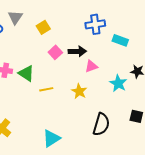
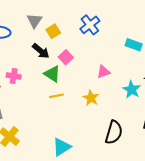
gray triangle: (15, 17) -> (35, 21), moved
blue cross: (95, 24) -> (90, 25), moved, turned -30
black arrow: (77, 51) -> (41, 51), moved, turned 42
green triangle: (26, 73) -> (52, 74), moved

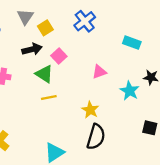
black arrow: (41, 51) -> (32, 49), turned -54
yellow star: (91, 98) -> (90, 110), moved
black semicircle: (114, 132) -> (96, 137), moved

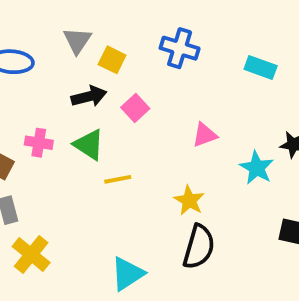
blue cross: (85, 21) -> (180, 48), turned -35
yellow square: (45, 28) -> (112, 60), turned -32
cyan rectangle: (132, 43) -> (261, 67), moved
green triangle: (44, 74) -> (89, 145), moved

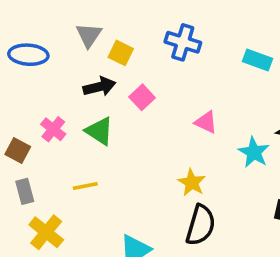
pink triangle: (205, 135) -> (206, 122), turned 45
pink cross: (39, 143) -> (53, 129), turned 30
yellow line: (118, 179) -> (85, 186), moved

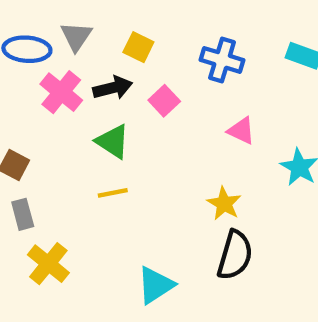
gray triangle: (89, 35) -> (76, 36), moved
blue cross: (183, 42) -> (222, 60), moved
pink cross: (53, 129) -> (61, 92), moved, size x1.4
yellow line: (85, 186) -> (113, 193), moved

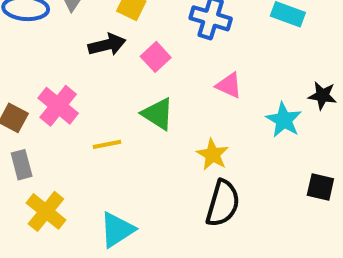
pink cross: (61, 92) -> (58, 106), moved
green triangle: (113, 141) -> (158, 114), moved
cyan triangle: (156, 285) -> (117, 230), moved

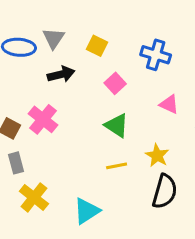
black arrow: (107, 45) -> (61, 74), moved
yellow line: (107, 144) -> (117, 166), moved

